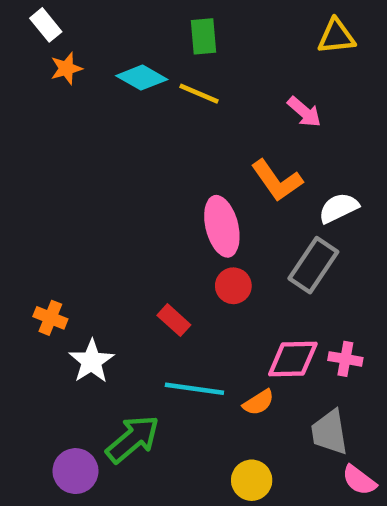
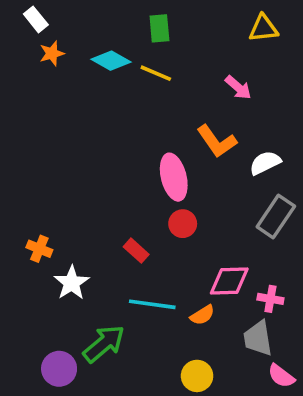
gray rectangle: (313, 265) -> (276, 216), moved
pink cross: (345, 359) -> (270, 299), moved

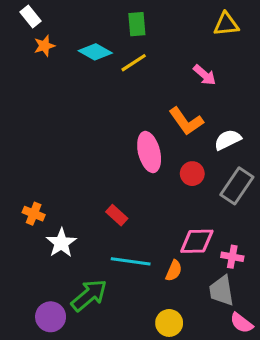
yellow line: (156, 73) -> (134, 63), turned -56
red circle: (183, 224) -> (192, 174), moved
orange semicircle: (202, 315) -> (174, 271), turned -35

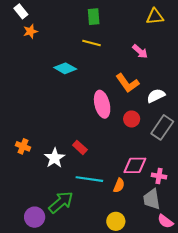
cyan diamond: (95, 52) -> (65, 68), moved
yellow line: (134, 63) -> (92, 43), turned 48
white star: (61, 243) -> (55, 158), moved

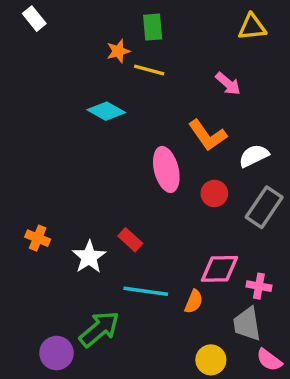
orange star: (30, 31) -> (118, 51), moved
yellow circle: (116, 221) -> (211, 360), moved

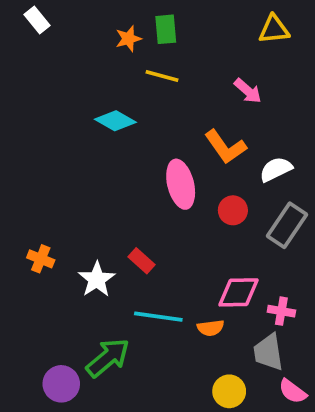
orange star: (118, 51) -> (128, 39), moved
orange semicircle: (194, 302) -> (211, 328), turned 60

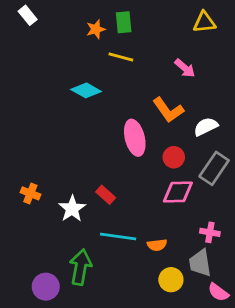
pink diamond: (238, 292) -> (178, 192), moved
green arrow: (108, 358) -> (81, 267), turned -40
yellow circle: (229, 391) -> (171, 280), moved

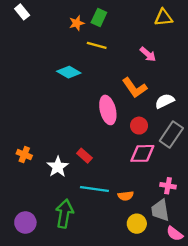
green rectangle: (124, 22) -> (99, 18), turned 30
purple circle: (46, 287) -> (25, 223), moved

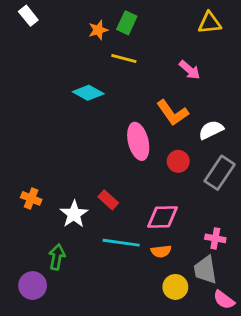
pink diamond: (142, 153) -> (162, 217), moved
green arrow: (64, 214) -> (57, 257), moved, size x0.7

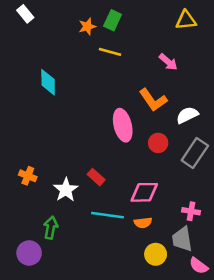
cyan diamond: (88, 93) -> (48, 82), moved, turned 60

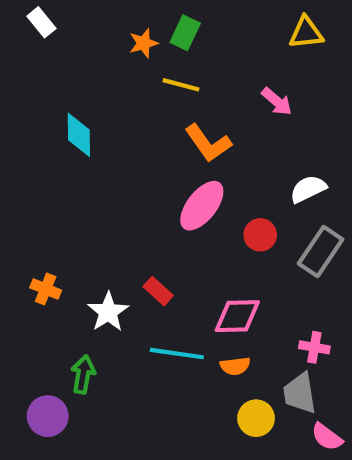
orange L-shape: (153, 100) -> (208, 143), moved
pink ellipse: (123, 125) -> (202, 206), turned 52

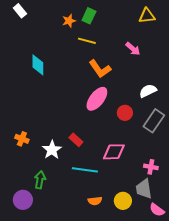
orange semicircle: (235, 366) -> (95, 201), moved

